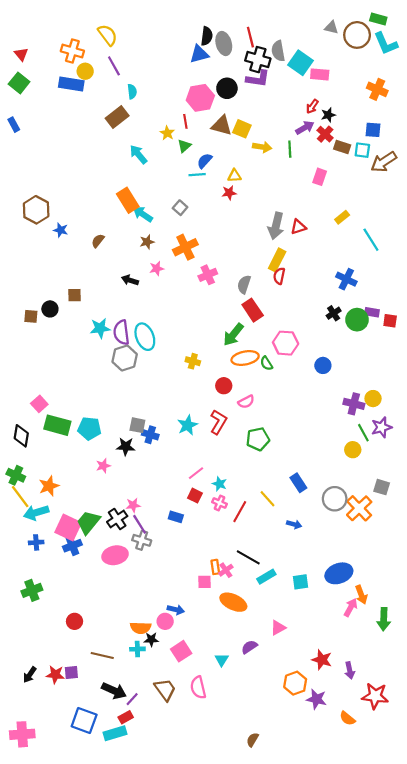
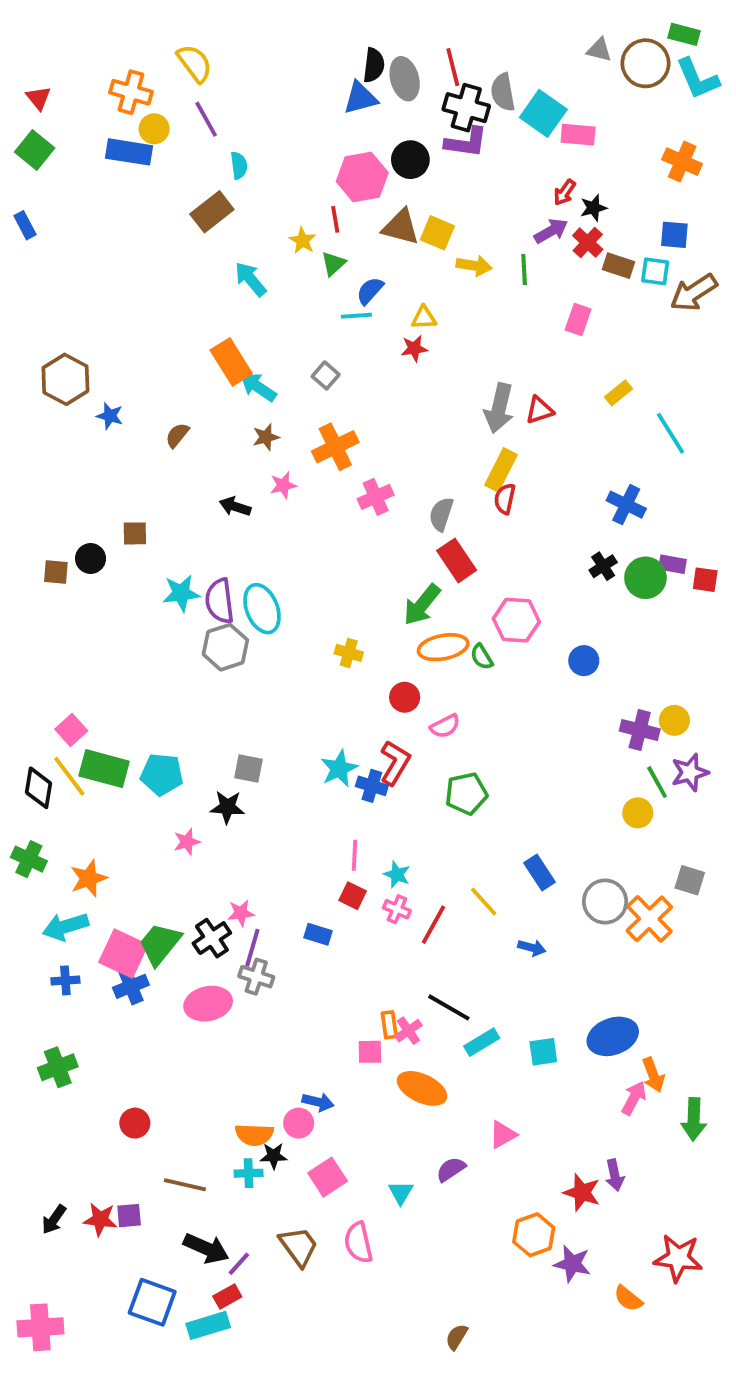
blue cross: (150, 435) -> (372, 786), moved
pink line: (196, 473) -> (355, 855), turned -49
yellow line: (20, 497) -> (69, 776), moved
purple line: (140, 524) -> (252, 948), turned 48
purple arrow: (350, 670) -> (615, 1175), moved

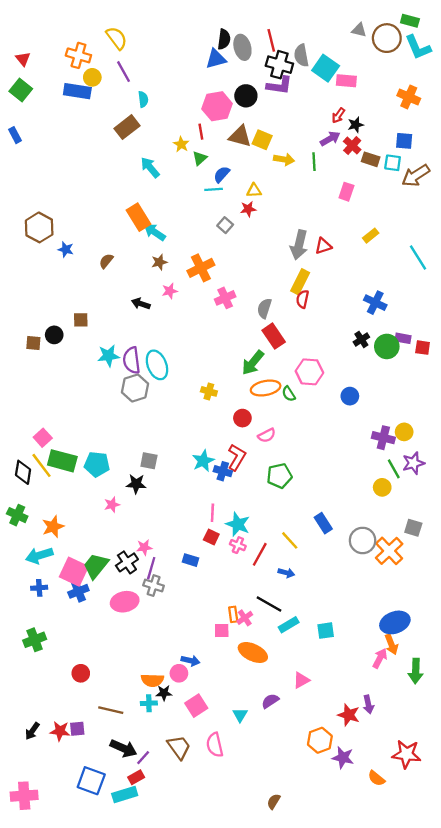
gray square: (326, 375) -> (225, 225), moved
cyan line: (671, 433) -> (418, 258), moved
cyan star: (397, 875) -> (238, 524), size x1.5
blue arrow: (532, 948) -> (286, 573), moved
blue ellipse: (613, 1036) -> (395, 622), moved

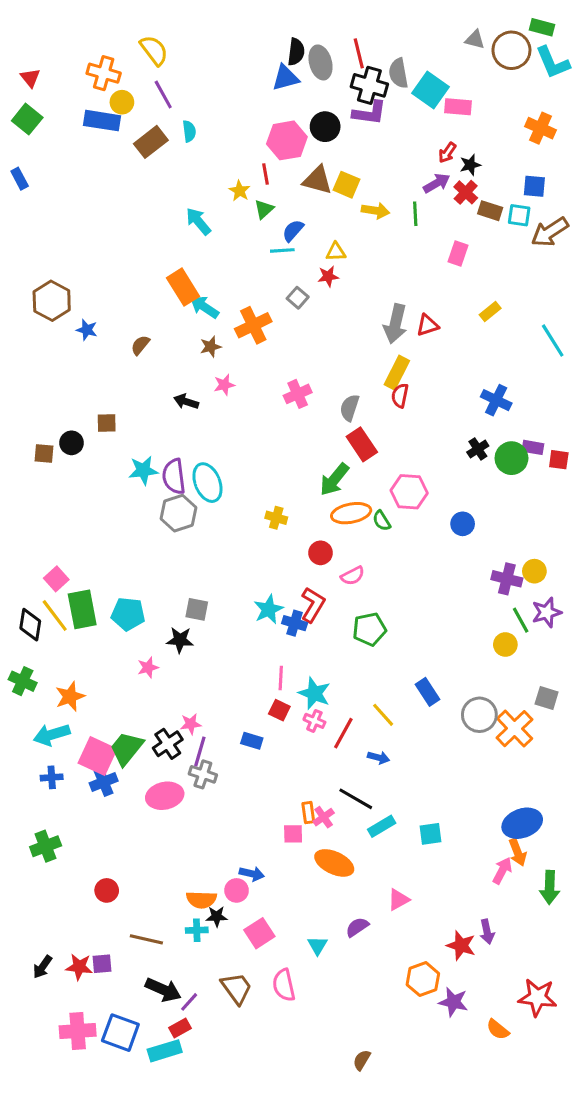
brown rectangle: (127, 127) -> (151, 142), moved
orange cross: (201, 268) -> (253, 325), moved
green rectangle: (62, 461) -> (82, 609), turned 64
pink cross: (24, 796) -> (78, 1031), moved

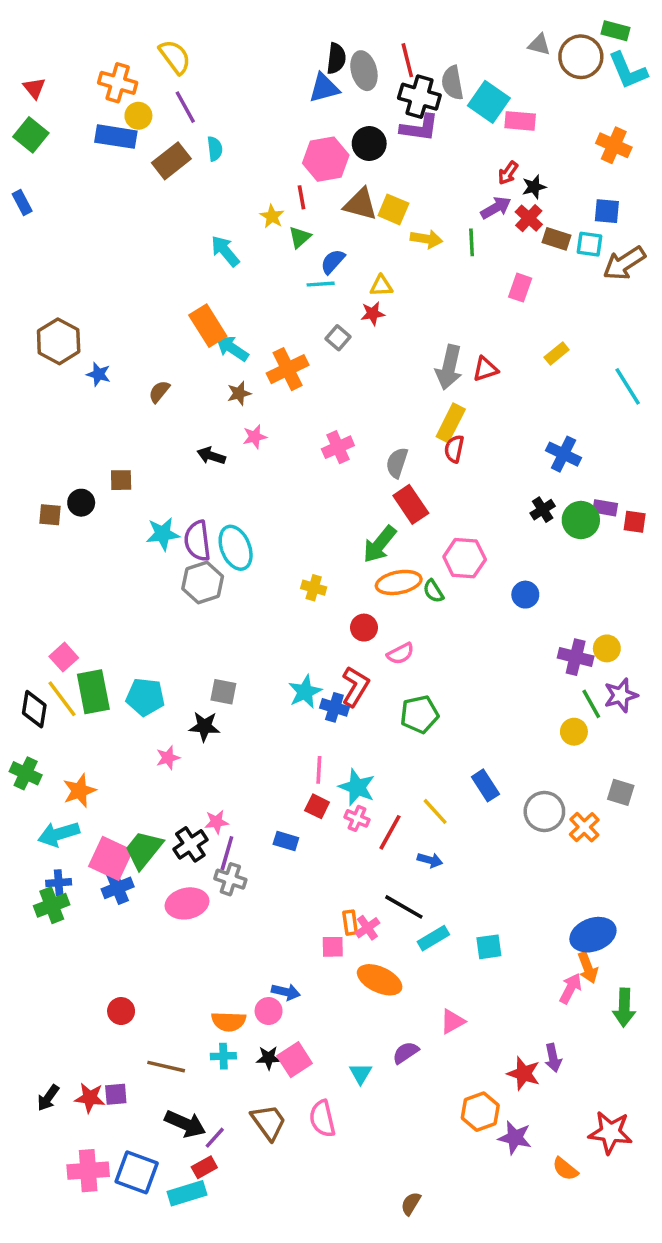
orange cross: (515, 729) -> (584, 827), size x0.7
green cross: (46, 846) -> (52, 905), moved
black star: (217, 916) -> (269, 1058), moved

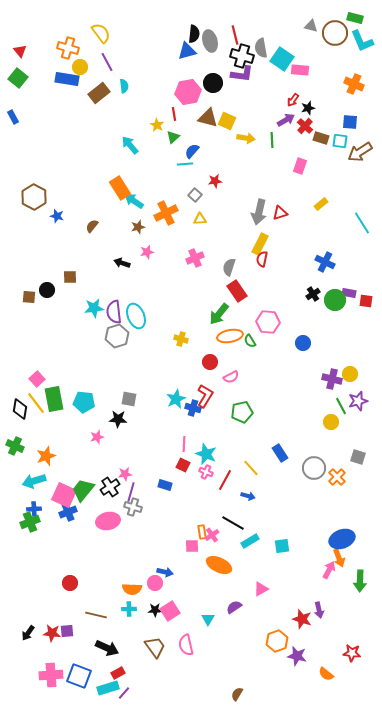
yellow triangle: (381, 286) -> (200, 219), moved
red star: (610, 1132) -> (352, 653), size x0.7
purple line: (215, 1138) -> (124, 693), moved

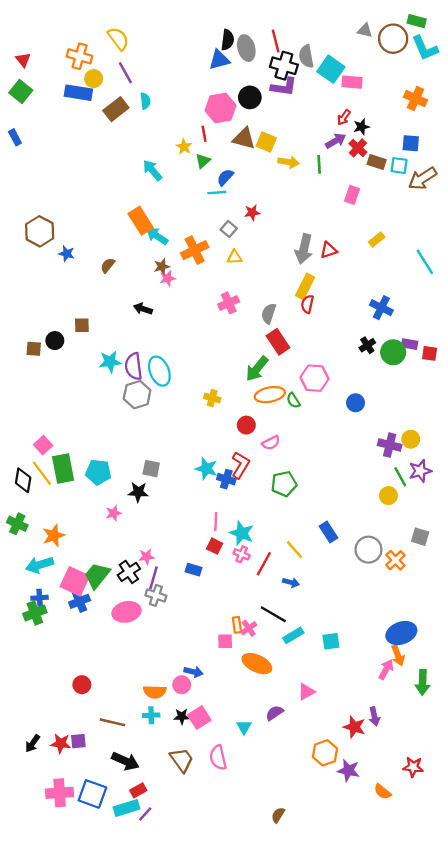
pink star: (147, 252) -> (168, 278), moved
cyan star: (176, 399) -> (206, 469), turned -30

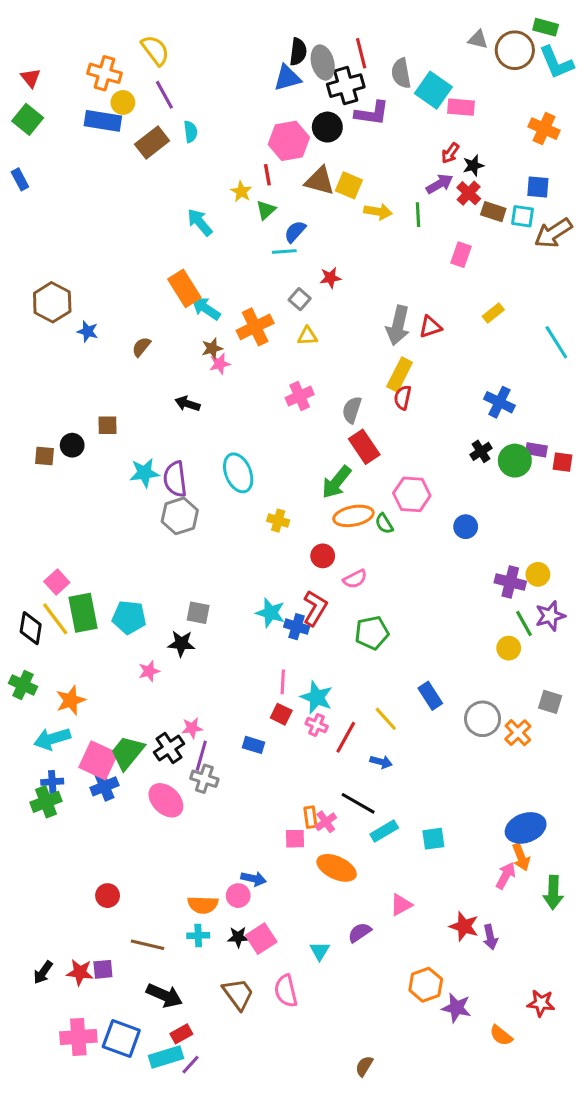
black cross: (284, 66) -> (346, 86), moved, turned -32
cyan ellipse: (159, 371) -> (238, 473), moved
pink ellipse: (127, 612) -> (166, 800), turned 56
red star: (354, 727) -> (464, 926), moved

